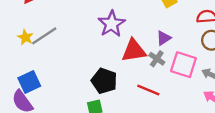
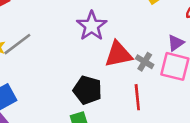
purple triangle: (164, 38) -> (176, 43), moved
red line: (148, 90) -> (137, 97), turned 65

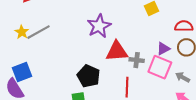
gray cross: (145, 62) -> (137, 60), turned -32

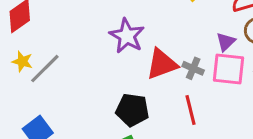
yellow star: (22, 32) -> (22, 61), moved
gray cross: (137, 60) -> (193, 68), turned 32

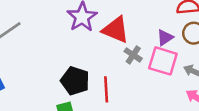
red triangle: (162, 64) -> (116, 30), moved, turned 32
red line: (190, 110) -> (106, 89), moved

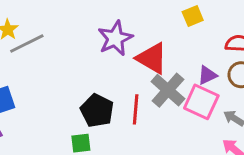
gray cross: (133, 55) -> (168, 90), size x1.6
red line: (106, 89) -> (136, 109), moved

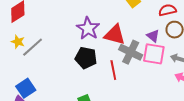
purple triangle: (207, 75) -> (153, 36), turned -40
black pentagon: (97, 111) -> (86, 58), moved

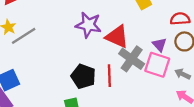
purple star: (88, 28) -> (88, 25), turned -30
black pentagon: (86, 58) -> (83, 76), moved

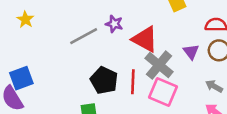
purple star: (88, 25) -> (114, 24), size x0.6
gray line: (24, 36) -> (84, 36), moved
pink square: (157, 65) -> (163, 92), moved

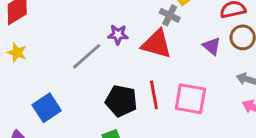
gray cross: (159, 65) -> (170, 15), moved, size x0.6
blue square: (21, 78) -> (47, 108), moved

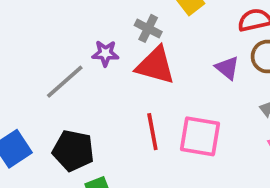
gray cross: (170, 15) -> (148, 28), moved
black pentagon: (121, 101) -> (73, 151), moved

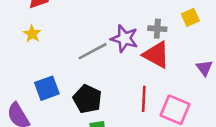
gray cross: (148, 28) -> (157, 29), turned -36
purple star: (105, 53) -> (124, 39), size x1.5

